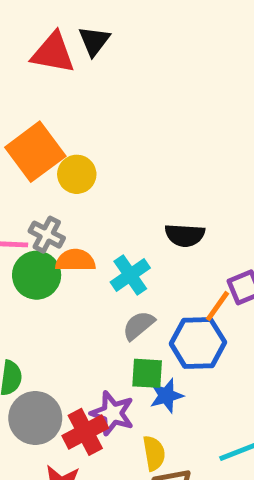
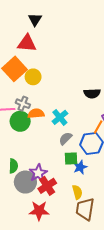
red triangle: (53, 53) -> (27, 43), moved
black semicircle: (185, 235) -> (92, 93), moved
purple star: (112, 413) -> (38, 173), moved, turned 30

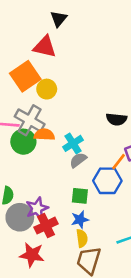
gray cross: (23, 104) -> (30, 120), size x1.6
gray semicircle: (65, 138) -> (78, 160), moved
blue star: (80, 167) -> (80, 220), moved

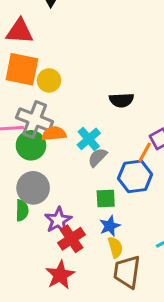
red triangle: (45, 47) -> (20, 31), moved
orange square: (25, 76) -> (22, 69), turned -36
black semicircle: (117, 119) -> (121, 100), moved
gray circle: (20, 217) -> (33, 188), moved
red star: (32, 255) -> (60, 275), turned -30

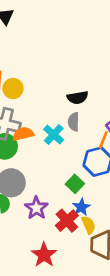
gray semicircle: (97, 157) -> (74, 122), moved, turned -36
green square: (106, 199) -> (75, 184), turned -36
red cross: (71, 239) -> (67, 221), moved

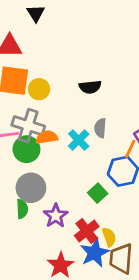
black semicircle: (78, 97) -> (90, 87), moved
blue star: (81, 207) -> (95, 253), moved, size x1.5

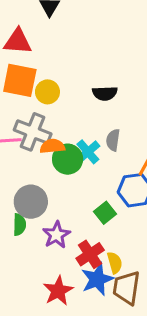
green circle: (26, 149) -> (68, 159), moved

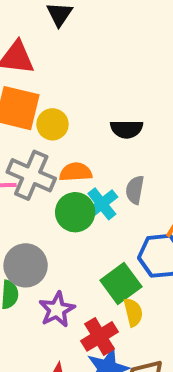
orange semicircle: (52, 146) -> (76, 172), moved
green square: (105, 213) -> (121, 283), size x1.4
yellow semicircle: (115, 263) -> (133, 312), moved

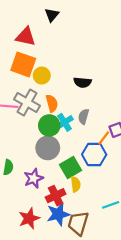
orange semicircle: (76, 172) -> (52, 103), turned 72
gray circle: (26, 265) -> (48, 148), moved

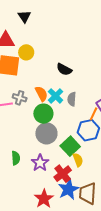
yellow circle: (42, 76) -> (26, 52), moved
black semicircle: (82, 82) -> (64, 69), turned 35
gray cross: (27, 103) -> (20, 98), size x0.6
cyan cross: (64, 122) -> (56, 96), moved

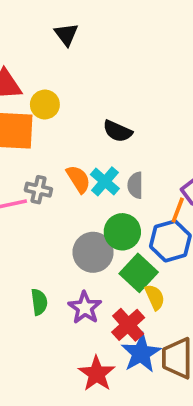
black triangle: (24, 16) -> (66, 34), moved
green circle: (43, 114) -> (122, 232), moved

